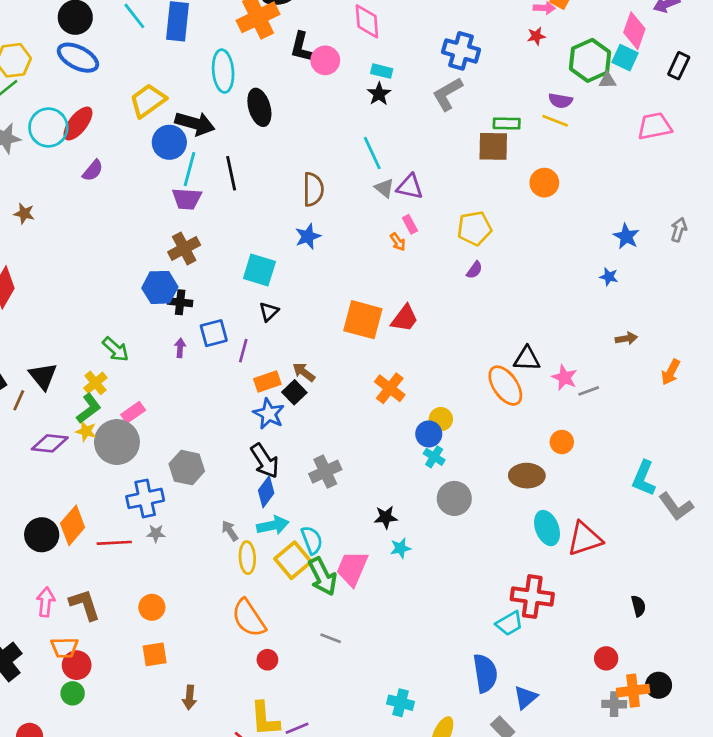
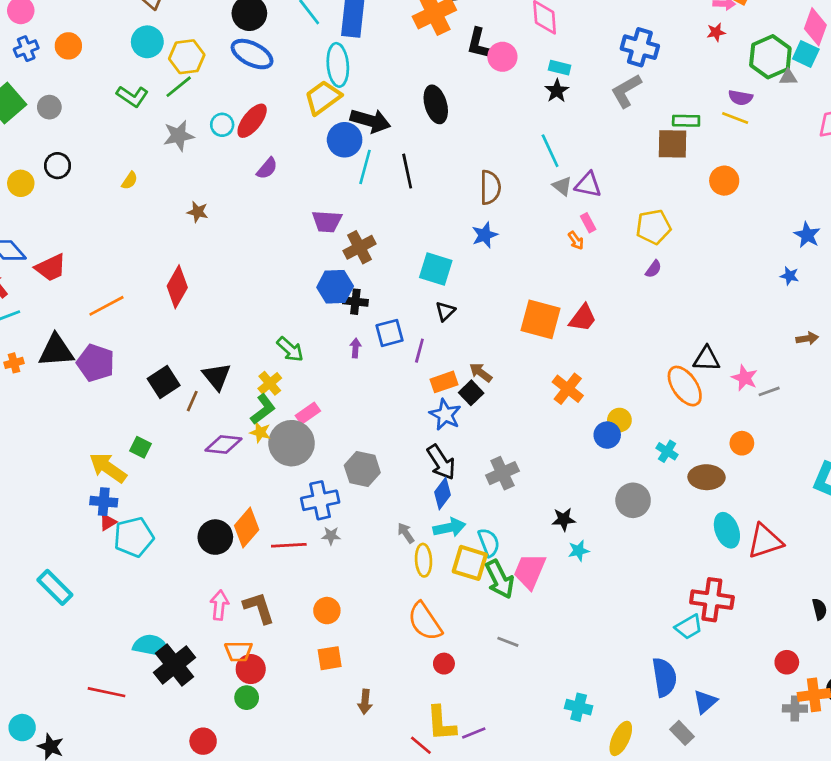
cyan ellipse: (223, 71) -> (338, 65), moved
cyan circle: (48, 128) -> (222, 125), size x0.6
purple trapezoid: (187, 199) -> (327, 221), moved
cyan cross: (434, 457) -> (667, 451), moved
yellow square: (293, 560) -> (470, 563), turned -33

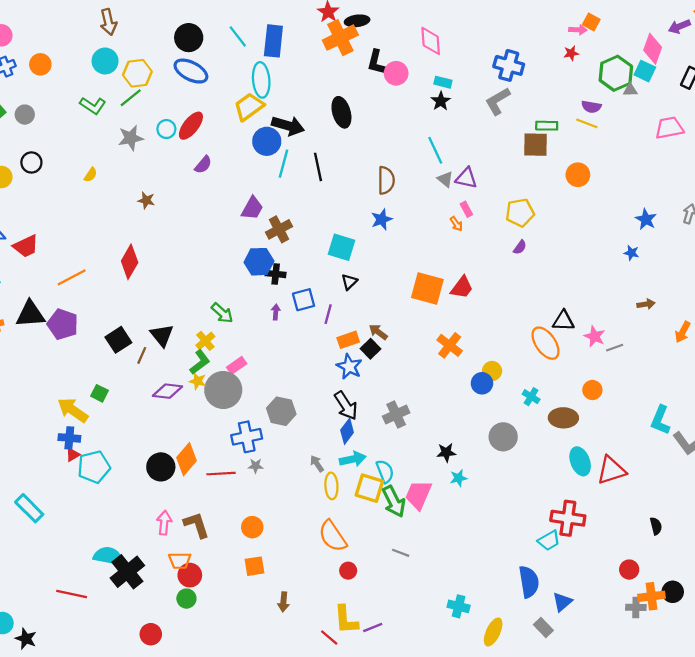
purple trapezoid: (327, 221) -> (252, 208), turned -65

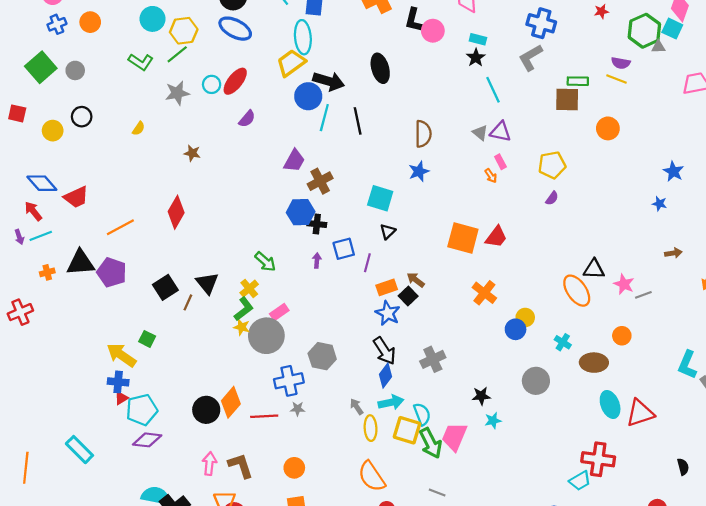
cyan line: (435, 150) -> (493, 90), moved
purple diamond: (167, 391) -> (147, 440), moved

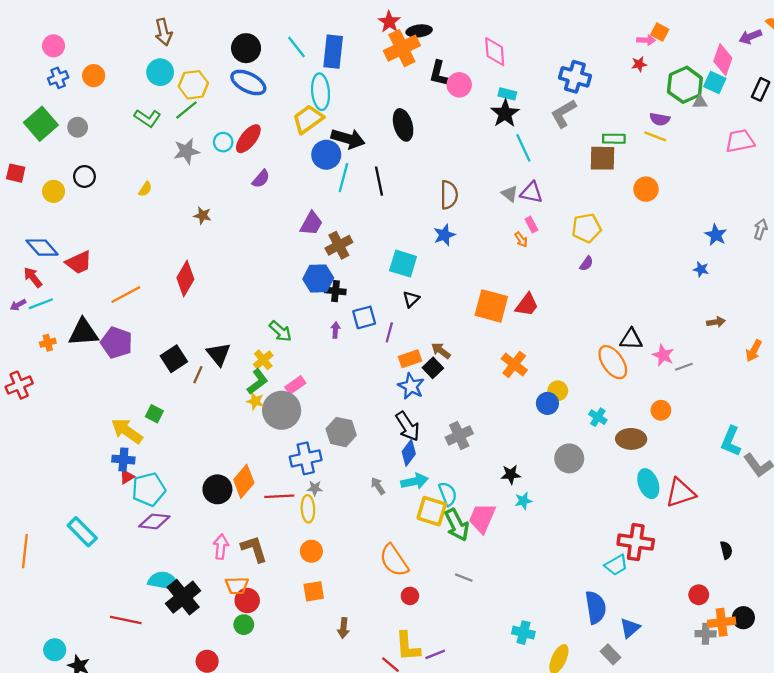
black star: (476, 58) -> (505, 113), size x1.4
purple arrow: (19, 237) -> (18, 305), turned 80
yellow ellipse: (371, 428) -> (308, 509), moved

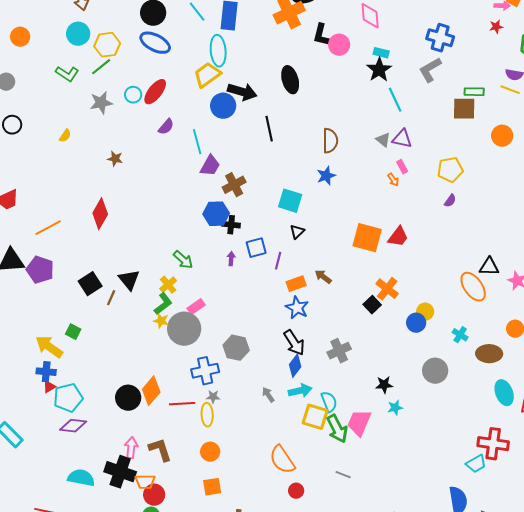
cyan line: (343, 178) -> (197, 142), moved, turned -30
black square: (433, 368) -> (372, 305), moved
black cross: (183, 597) -> (120, 472), moved, turned -32

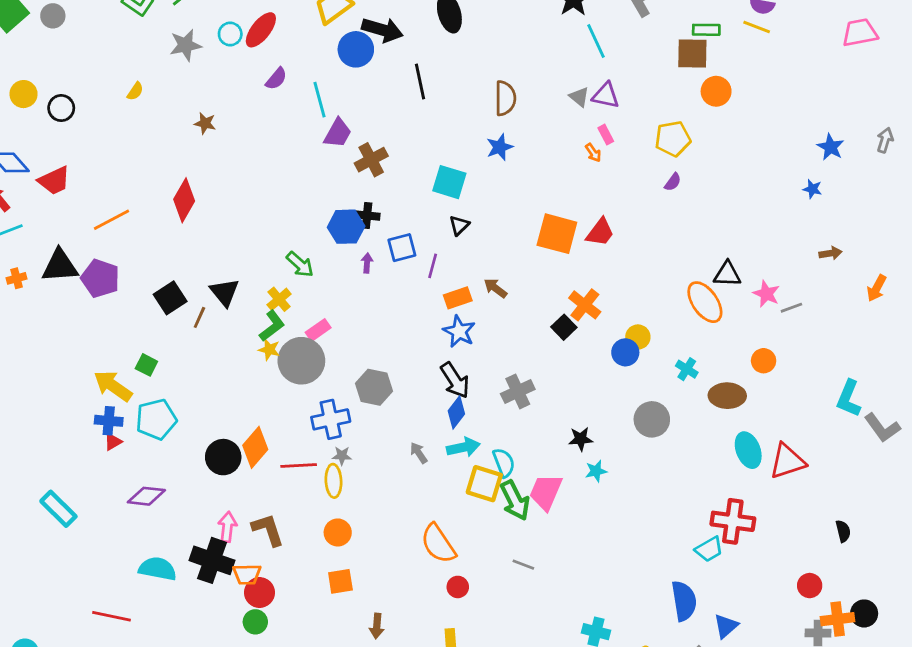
black circle: (12, 125) -> (61, 108), moved
orange circle: (502, 136) -> (716, 91), moved
blue hexagon: (216, 214) -> (346, 227), moved
cyan pentagon: (68, 398) -> (156, 419), moved

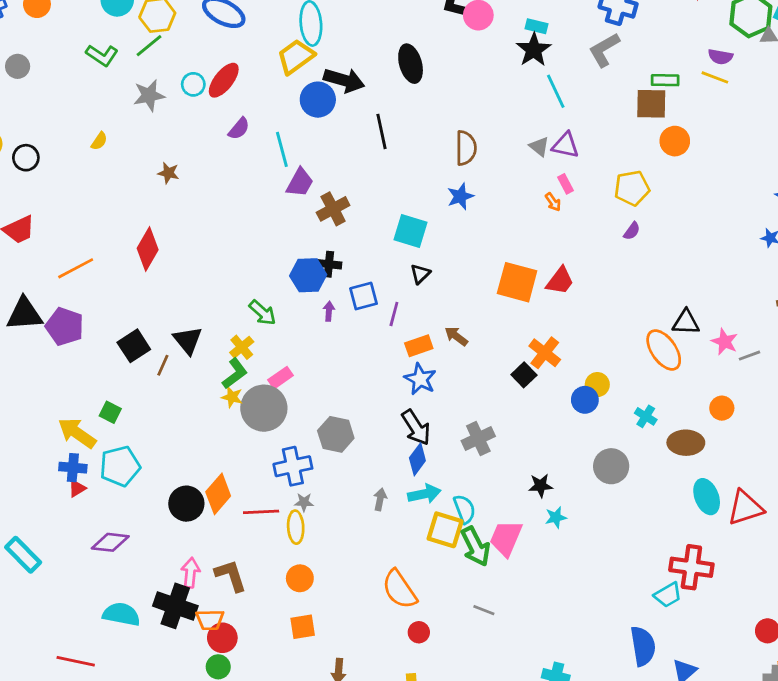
gray arrow: (419, 453) -> (380, 499), turned 45

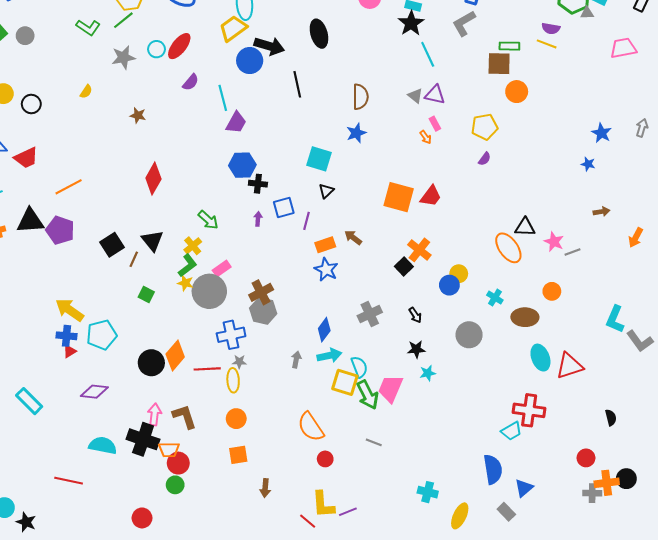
brown cross: (333, 209) -> (261, 292), moved
red diamond: (148, 249) -> (153, 179), moved
blue hexagon: (308, 275) -> (242, 165), moved
green square: (110, 412) -> (146, 294), moved
black arrow: (416, 427) -> (415, 315), moved, size x0.6

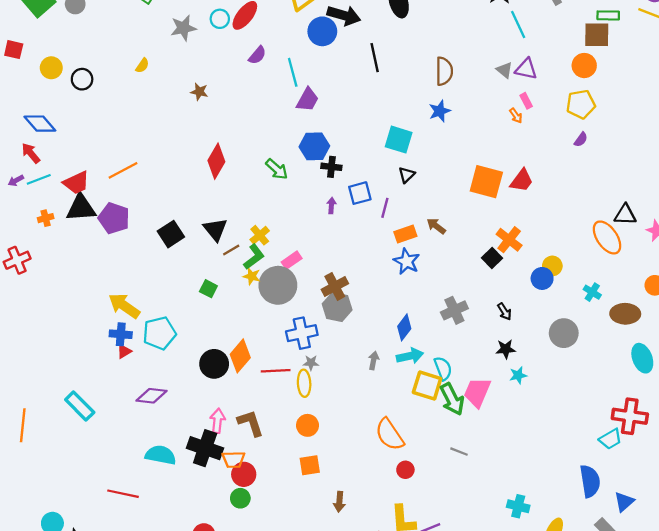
orange circle: (517, 92) -> (584, 66), moved
red trapezoid: (26, 158) -> (76, 183), moved
green arrow: (208, 220) -> (277, 169), moved
brown line: (134, 259) -> (231, 250), moved, turned 35

